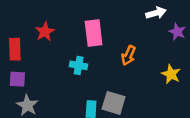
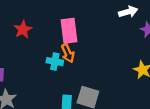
orange arrow: (129, 55) -> (68, 53), moved, turned -48

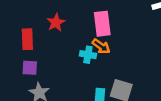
orange arrow: (68, 53) -> (101, 46), turned -30

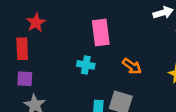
red star: (56, 23) -> (36, 23), moved
orange arrow: (101, 46) -> (132, 66), moved

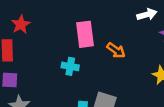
orange arrow: (132, 66) -> (116, 50), moved

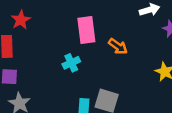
cyan cross: (70, 66) -> (71, 63), turned -35

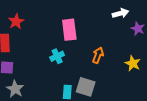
orange arrow: (118, 46) -> (98, 55), moved, turned -105

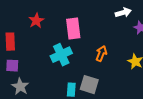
red star: (16, 21) -> (36, 21), moved
cyan cross: (57, 56) -> (61, 55), size x1.5

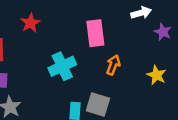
pink rectangle: (73, 29) -> (95, 33), moved

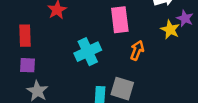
yellow star: (156, 75) -> (170, 30), moved

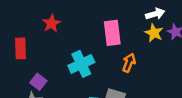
yellow star: (170, 30) -> (154, 33), moved
purple square: (28, 65) -> (38, 82), moved, turned 35

